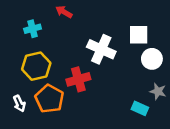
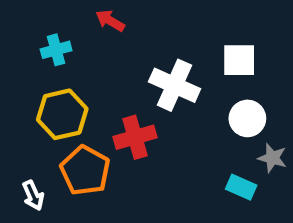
white circle: (152, 59) -> (247, 118), moved
white arrow: (19, 103) -> (33, 195), moved

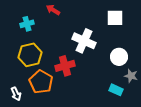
white square: (239, 60) -> (115, 18), moved

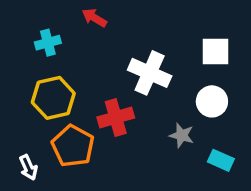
white square: (115, 18) -> (216, 52), moved
gray star: (131, 76) -> (182, 135), moved
cyan rectangle: (116, 90) -> (221, 160), moved

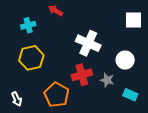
white square: (216, 52) -> (133, 20), moved
red cross: (116, 117) -> (82, 75), moved
orange pentagon: (73, 146) -> (57, 95), moved

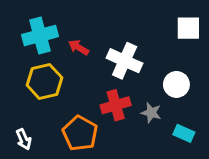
red arrow: (56, 11) -> (79, 47), moved
cyan cross: (28, 25) -> (40, 36), size x1.6

